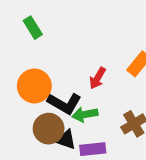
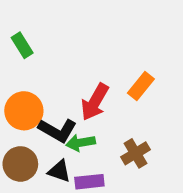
red arrow: (98, 78) -> (95, 102), size x1.5
brown circle: (49, 129) -> (20, 164), moved

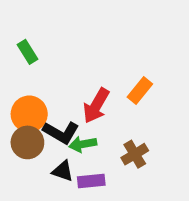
brown circle: (20, 164) -> (27, 142), moved

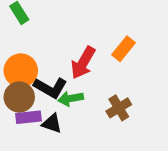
purple rectangle: (91, 181) -> (29, 117), moved

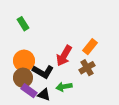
green arrow: (71, 99) -> (64, 87), moved
brown cross: (119, 108) -> (87, 68), moved
purple rectangle: (29, 117) -> (29, 91), turned 42

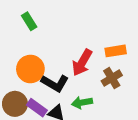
orange rectangle: (90, 47) -> (116, 51), turned 42
brown circle: (23, 78) -> (15, 104), moved

